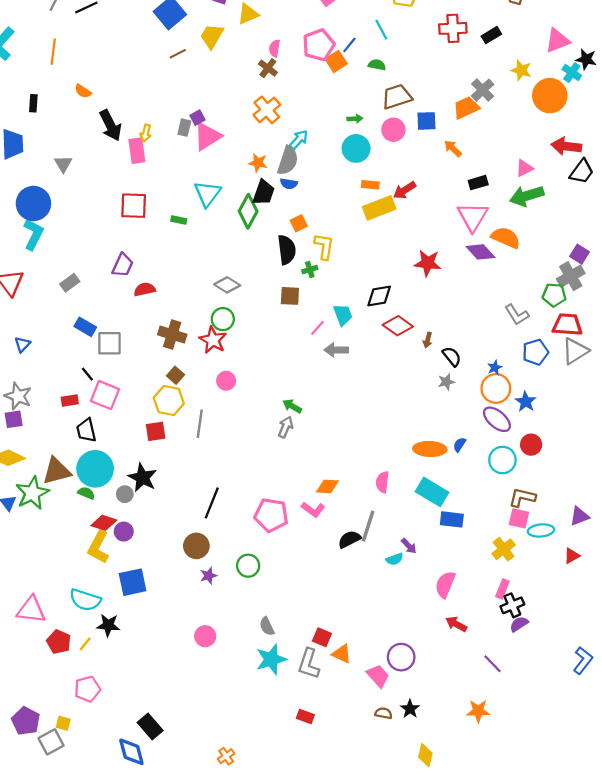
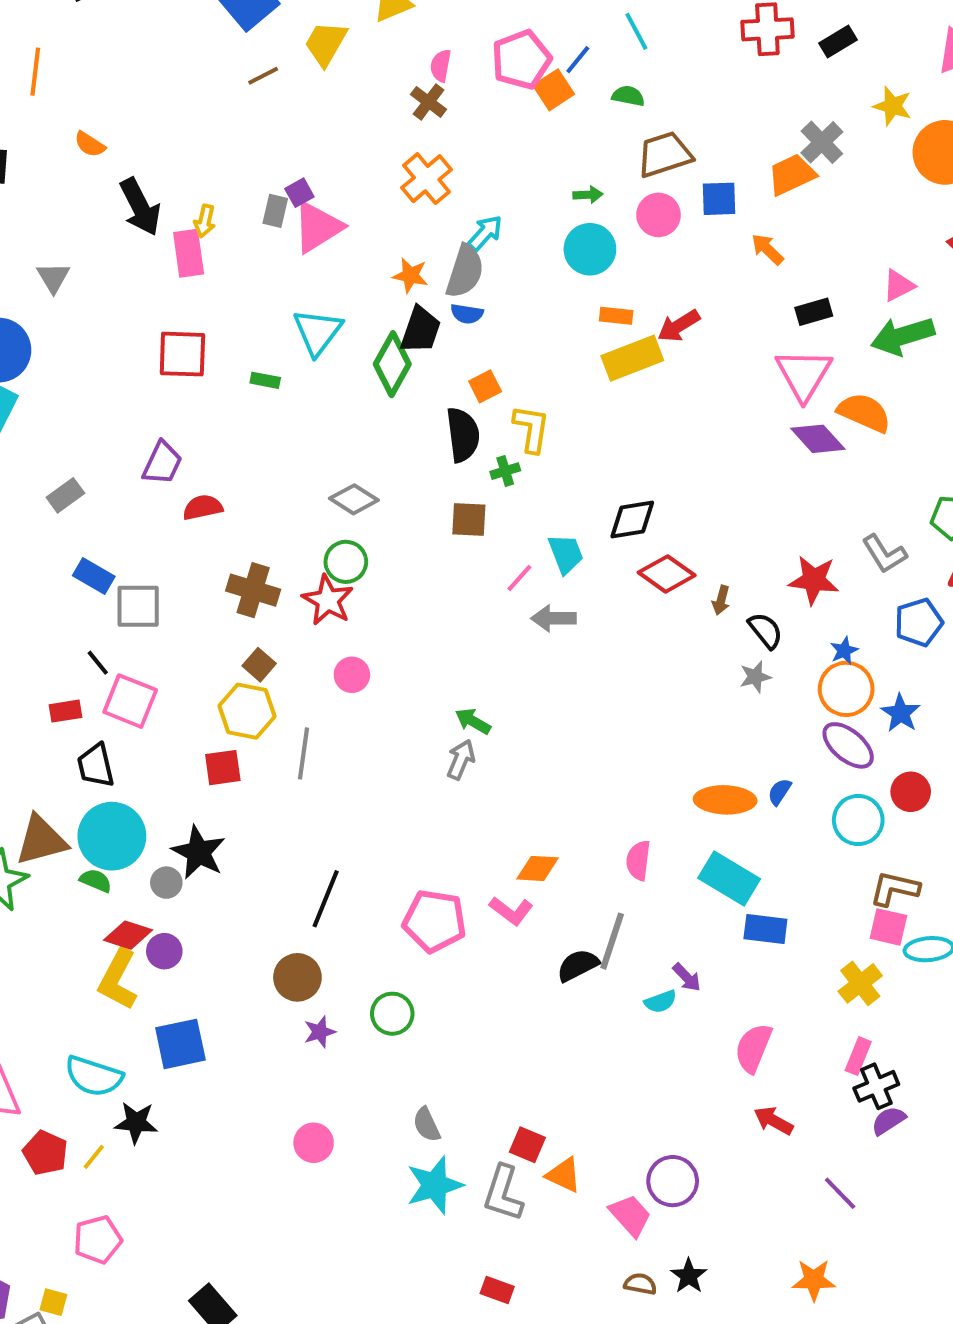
red star: (428, 263) -> (814, 580), moved

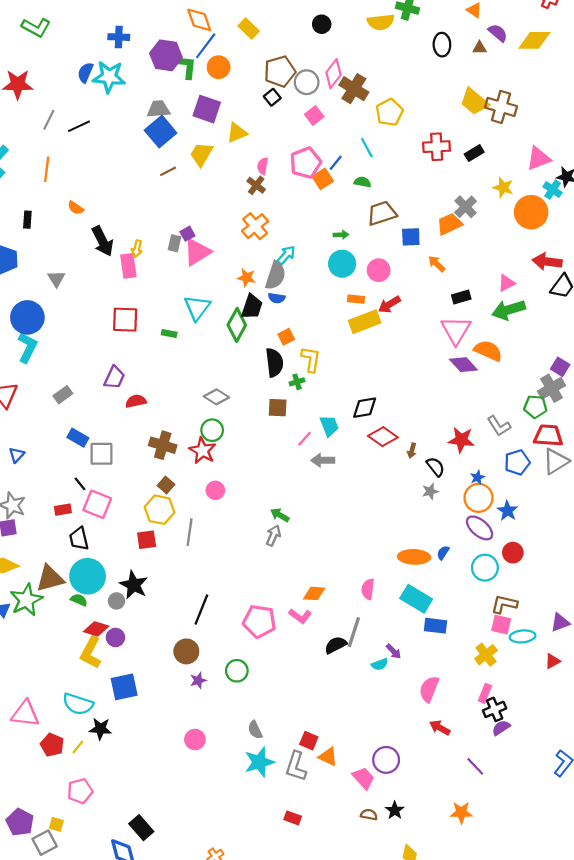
pink circle: (659, 215) -> (379, 270), moved

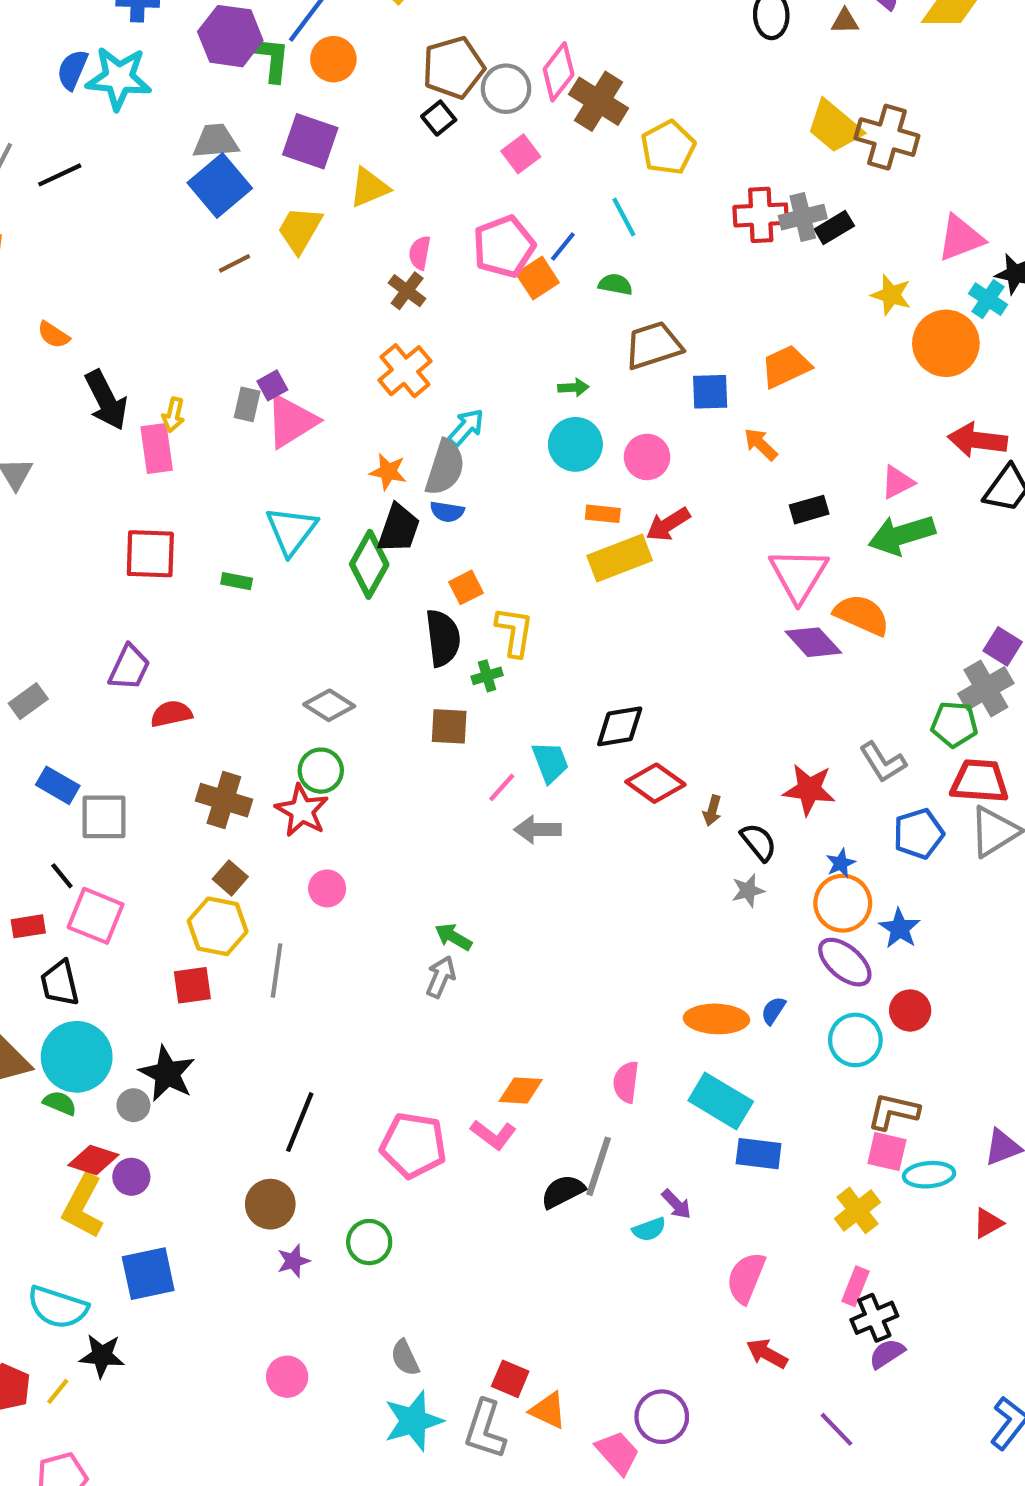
gray cross: (466, 207) -> (803, 217), moved, turned 30

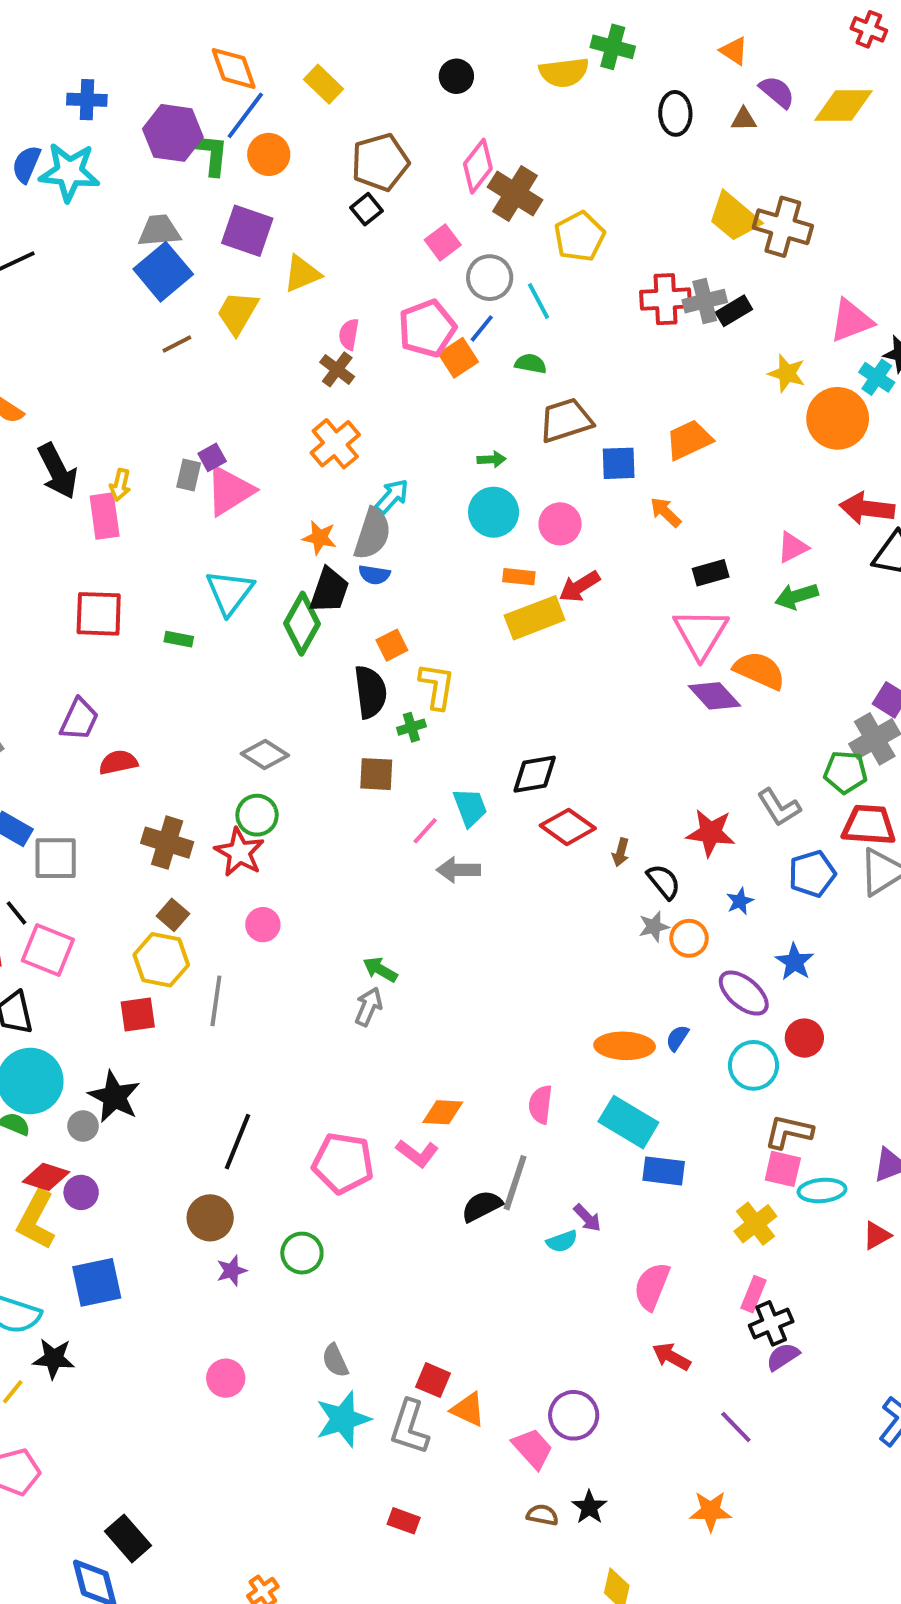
gray circle: (506, 89) -> (490, 278), moved
green arrow: (902, 535) -> (797, 596), size x0.7
orange circle: (843, 903) -> (689, 938), moved, size x0.7

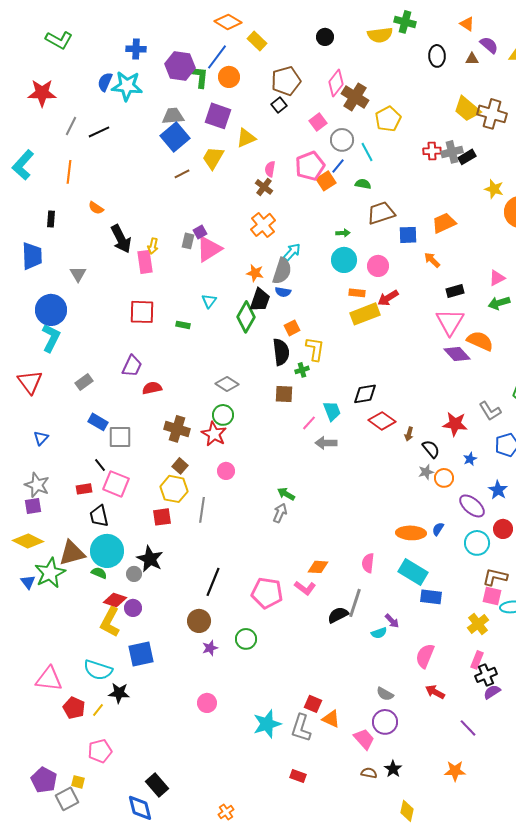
orange diamond: (234, 68) -> (228, 22), moved, turned -40
red cross: (666, 299) -> (432, 151), size x0.7
cyan triangle: (230, 592) -> (209, 301), size x0.6
gray semicircle: (335, 1361) -> (385, 694), moved, turned -36

